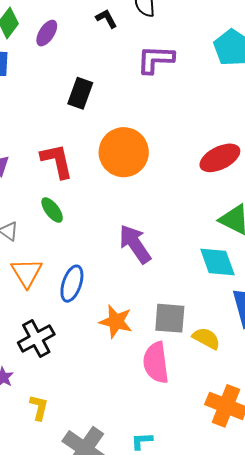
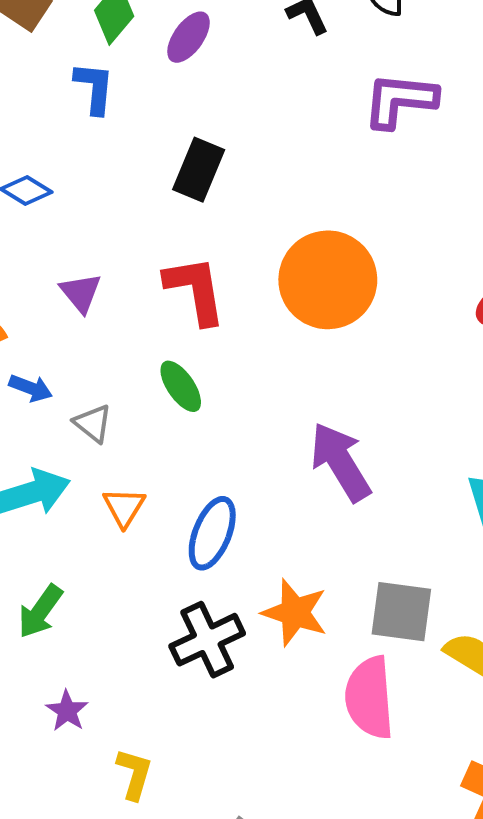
black rectangle: (80, 93) -> (199, 170), moved
orange triangle: (27, 273) -> (124, 507), size x0.7
black cross: (36, 338) -> (207, 640), moved

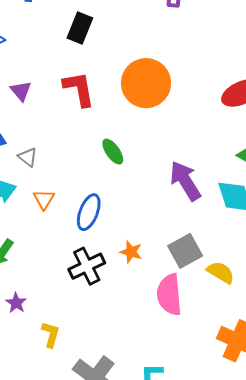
green ellipse: (181, 386) -> (113, 152), moved
purple arrow: (340, 462) -> (185, 181), moved
gray square: (401, 612) -> (185, 251), turned -36
orange star: (295, 613) -> (131, 252), size x0.7

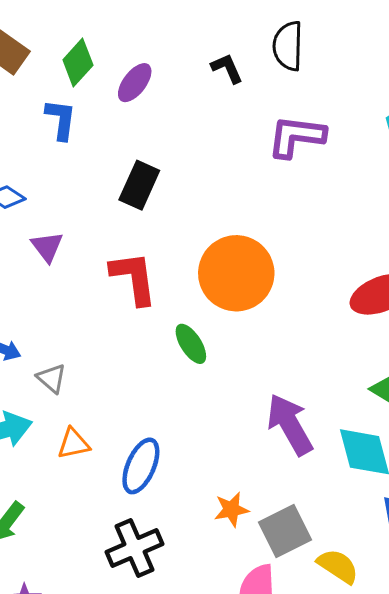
purple triangle: (21, 91) -> (47, 247), moved
green ellipse: (113, 152) -> (191, 344), moved
orange triangle: (44, 199) -> (74, 444), turned 45
orange star: (131, 252) -> (231, 509), moved, turned -30

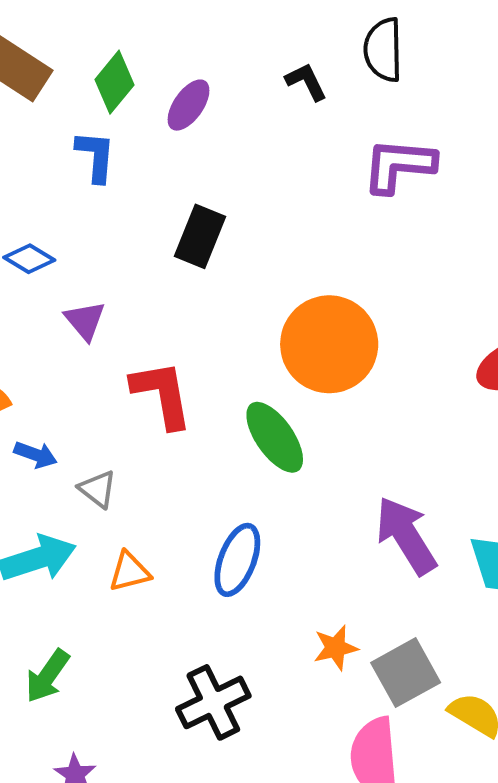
red L-shape: (134, 278) -> (162, 394), moved
green ellipse: (191, 344) -> (275, 437), size x1.4
blue ellipse: (141, 466) -> (237, 560), moved

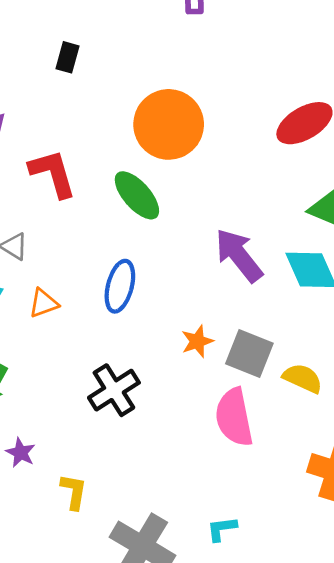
black rectangle: (200, 236) -> (67, 57), size x0.7
gray square: (406, 673) -> (249, 353), turned -33

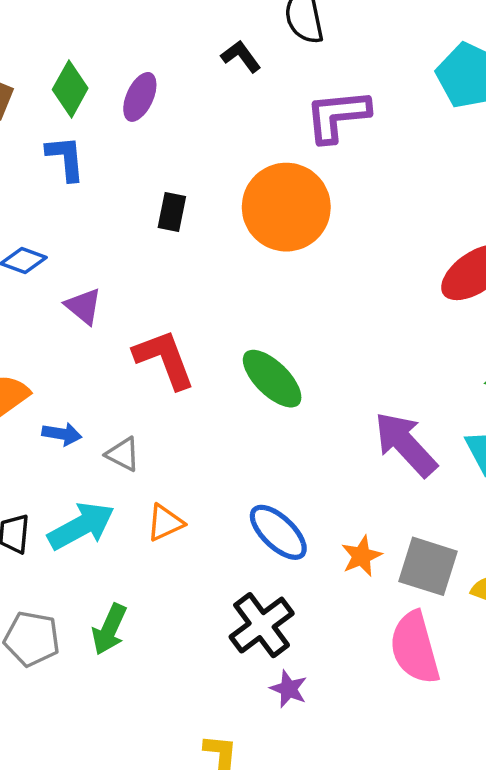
orange circle: (169, 124) -> (286, 207), moved
blue ellipse: (120, 286) -> (278, 532), moved, turned -57
purple star: (21, 453) -> (289, 689), moved

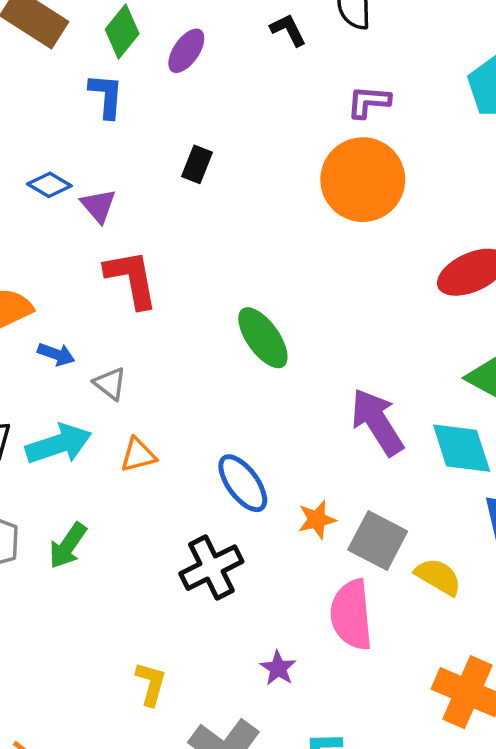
purple L-shape: (337, 116) -> (369, 102), size x0.7
orange circle: (286, 207) -> (363, 180), moved
purple triangle: (83, 306) -> (98, 206), moved
red L-shape: (164, 359) -> (131, 279), moved
purple star: (289, 689) -> (278, 668), moved

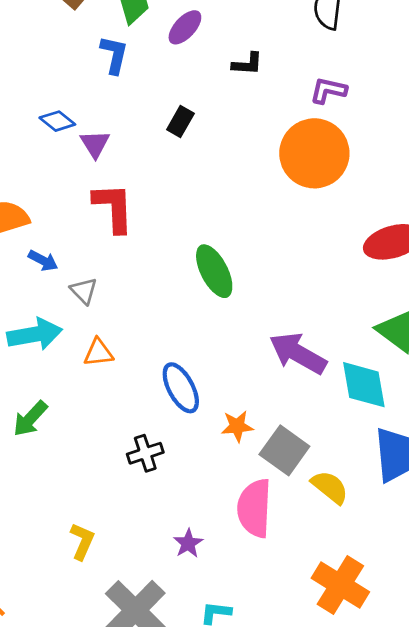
black L-shape: (288, 30) -> (247, 64), moved, turned 112
purple arrow: (377, 422) -> (298, 353), turned -36
black cross: (211, 568) -> (145, 453), size x0.7

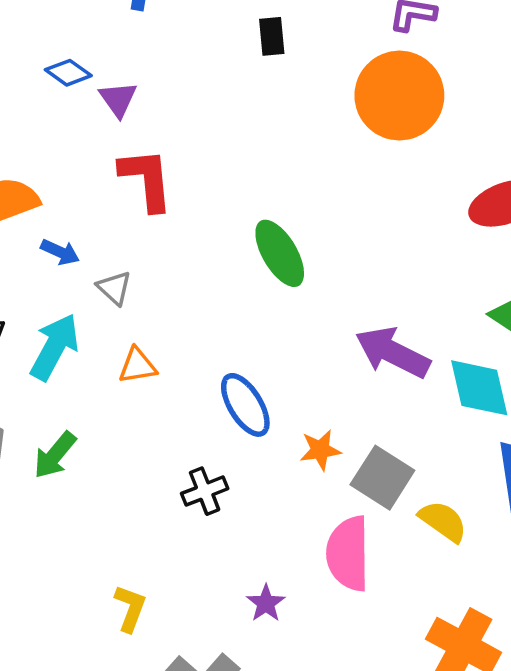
black rectangle: (180, 122) -> (272, 36), moved, turned -32
cyan arrow: (35, 334) -> (55, 347), turned -48

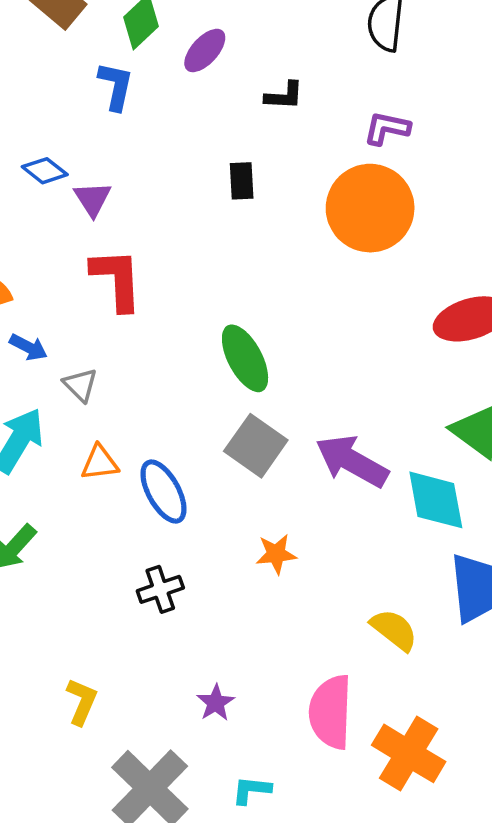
black rectangle: (272, 36) -> (242, 181), moved
blue ellipse: (245, 405) -> (163, 492), moved
gray square: (382, 478) -> (256, 446), moved
pink semicircle: (348, 554) -> (331, 712), moved

